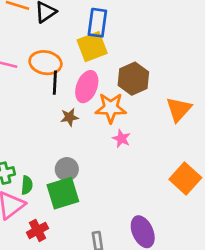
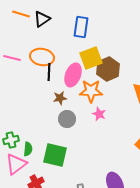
yellow square: (92, 47) -> (91, 58), moved
gray circle: (67, 169) -> (67, 119), moved
green square: (63, 193) -> (55, 155), turned 30

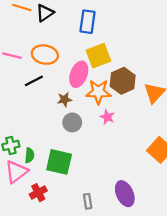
brown hexagon: (108, 69) -> (123, 81), moved
black line: (49, 72) -> (34, 81), moved, turned 60

